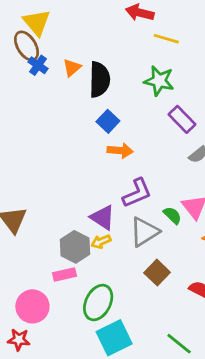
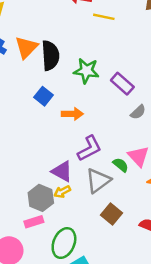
orange triangle: (72, 68) -> (26, 47), size x1.5
green star: (159, 81) -> (86, 71), moved
blue square: (108, 121) -> (44, 96), moved

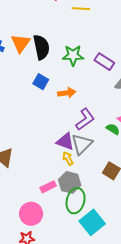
gray triangle: (98, 181) -> (82, 144), moved
yellow arrow: (62, 192) -> (68, 158), turned 96
gray hexagon: (41, 198) -> (70, 182), moved

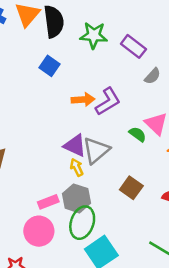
orange arrow: (67, 93) -> (83, 100), moved
purple L-shape: (85, 119) -> (108, 102), moved
pink circle: (31, 214) -> (39, 231), moved

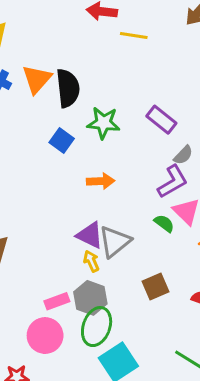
green star: (94, 35) -> (103, 123), moved
purple L-shape: (108, 102) -> (172, 182), moved
brown square: (131, 188) -> (155, 287), turned 30

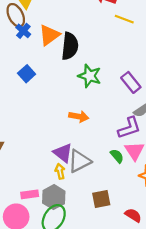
blue square: (62, 140) -> (27, 74), moved

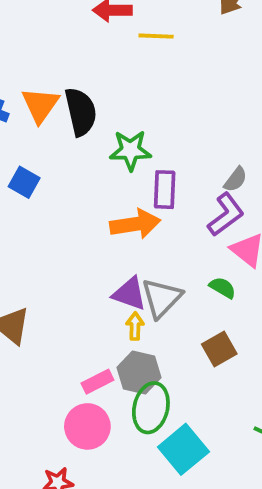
purple rectangle: (131, 82) -> (165, 190), moved, turned 60
orange arrow: (79, 116) -> (135, 224), size x1.4
green semicircle: (117, 156) -> (223, 288), moved
yellow arrow: (60, 171) -> (135, 326), turned 32

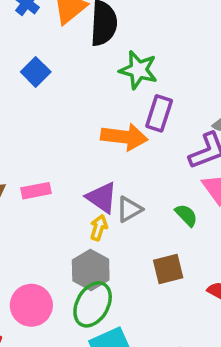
gray triangle: (162, 298) -> (129, 209), size x0.7
pink rectangle: (97, 382) -> (36, 191), moved

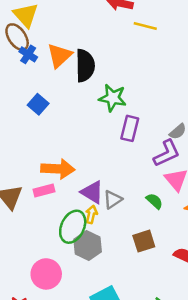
orange arrow: (124, 137) -> (58, 169), moved
green ellipse: (93, 304) -> (73, 227), moved

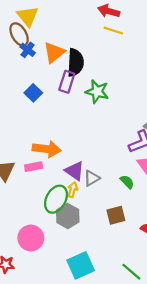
yellow line: (145, 26) -> (113, 31), moved
purple rectangle: (130, 128) -> (67, 82), moved

